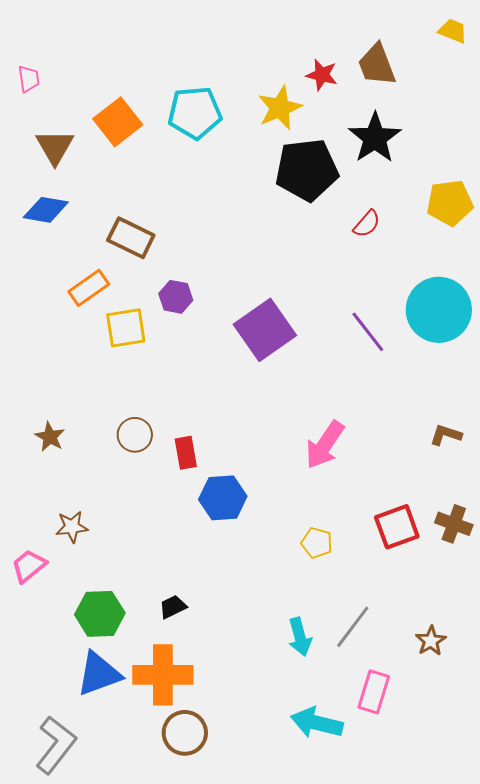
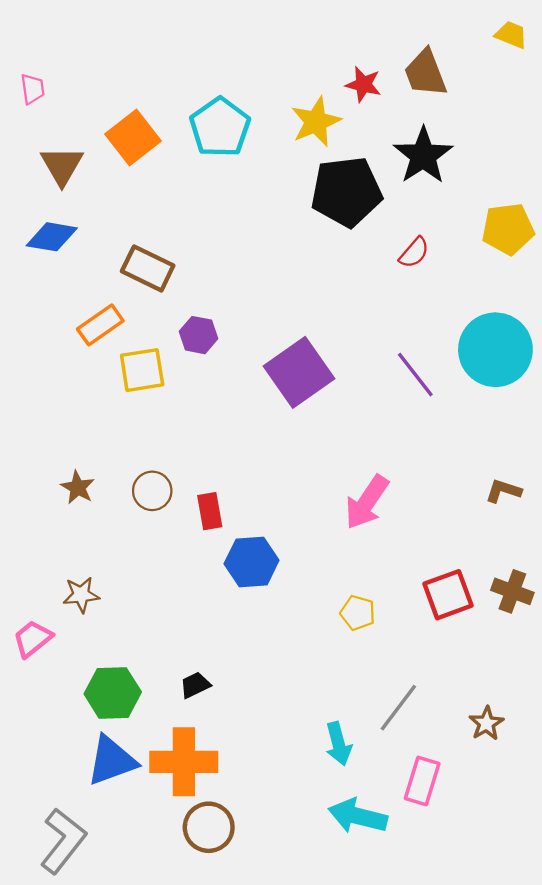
cyan pentagon: (195, 113) -> (220, 127), turned -30
brown star: (50, 437) -> (78, 487), moved
cyan arrow: (300, 637) -> (339, 744), moved

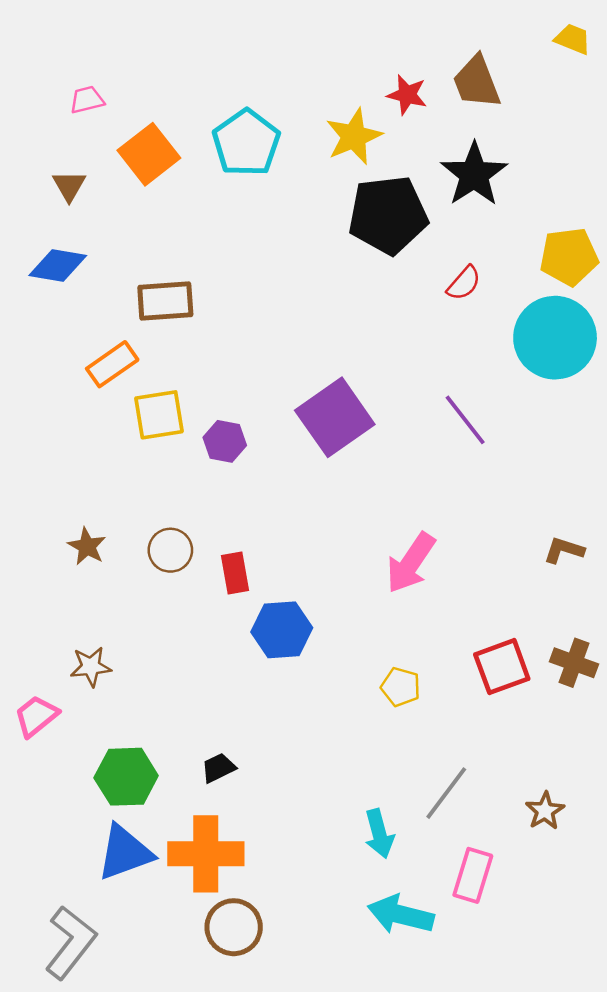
pink trapezoid: (33, 89) -> (87, 100), moved, turned -96
brown triangle: (62, 166) -> (69, 186), size x0.7
brown rectangle: (148, 268) -> (165, 301), turned -30
purple hexagon: (199, 335) -> (225, 441), moved
cyan circle: (495, 350) -> (555, 338), moved

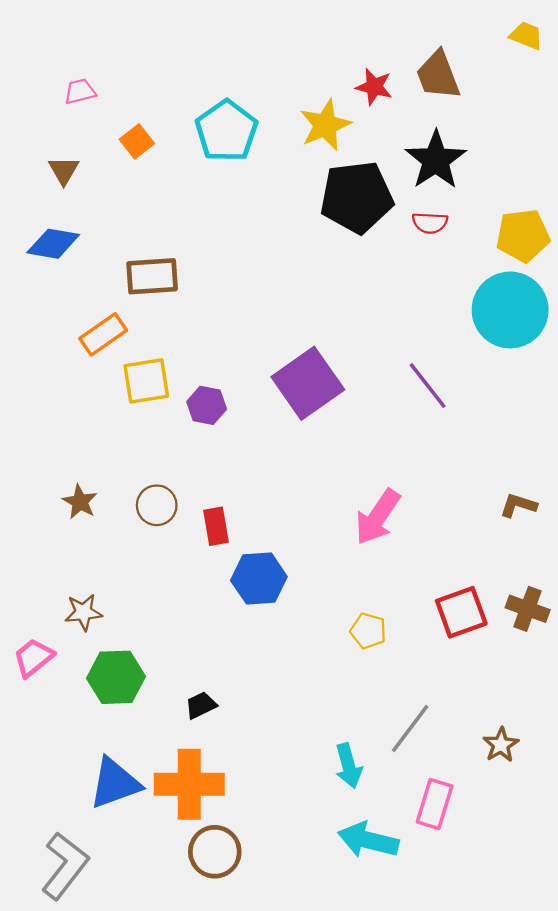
orange square: (149, 154) -> (137, 141), size x0.6
red semicircle: (464, 283) -> (430, 223), moved, turned 52
green hexagon: (126, 777) -> (116, 677), moved

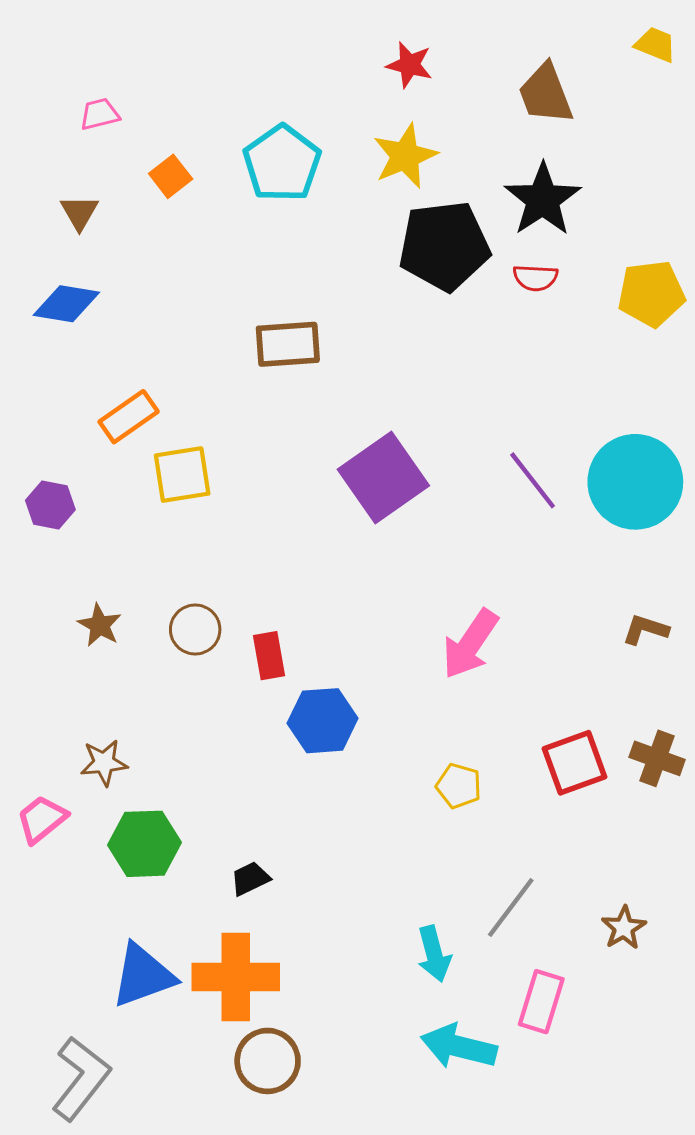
red star: (374, 87) -> (409, 65), moved
brown rectangle: (152, 276) -> (288, 344), moved
cyan circle: (510, 310) -> (635, 482), moved
purple hexagon: (207, 405) -> (50, 505), moved

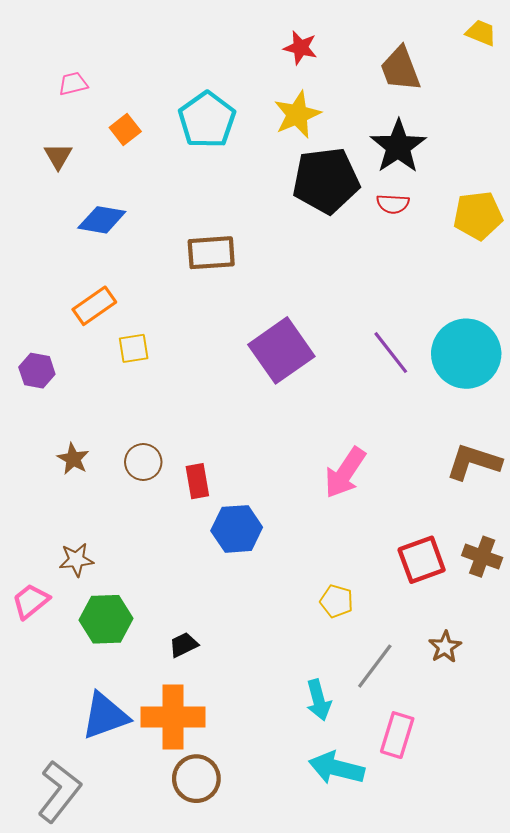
blue diamond: (66, 304) -> (102, 220), moved
yellow square: (182, 475) -> (134, 348), size x0.7
brown L-shape: (645, 630) -> (474, 462), size x1.6
yellow pentagon: (459, 786) -> (337, 601), moved
brown star: (624, 928) -> (445, 647), moved

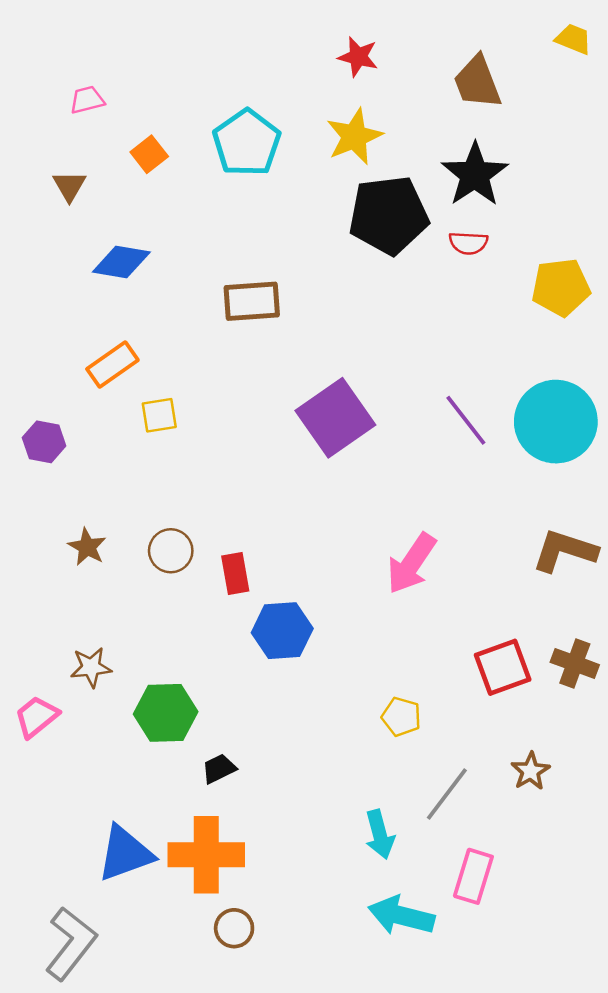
yellow pentagon: (478, 216) -> (561, 287), moved
green hexagon: (106, 619) -> (166, 713), moved
brown circle: (196, 779) -> (234, 928), size x0.7

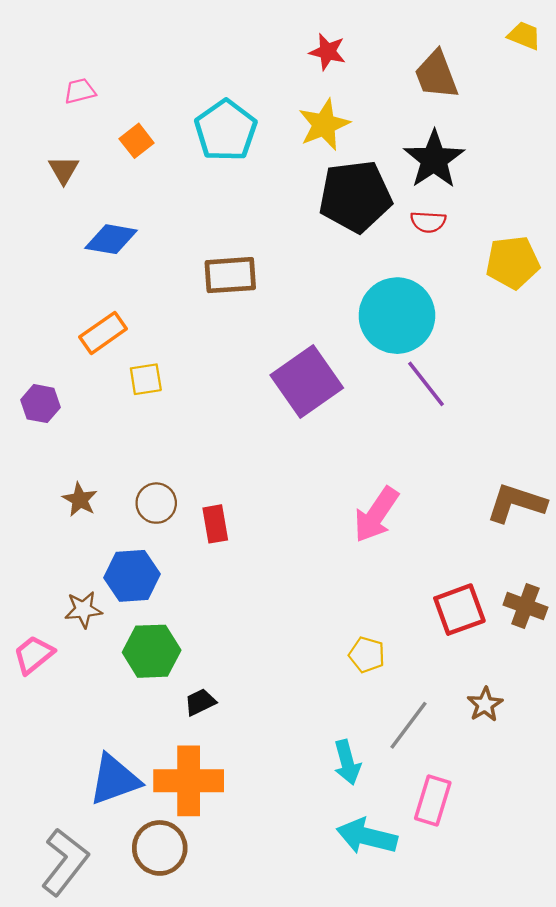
cyan circle: (556, 422) -> (397, 316), moved
blue hexagon: (282, 631) -> (132, 576), moved
brown circle: (234, 928) -> (160, 848), moved, size x1.5

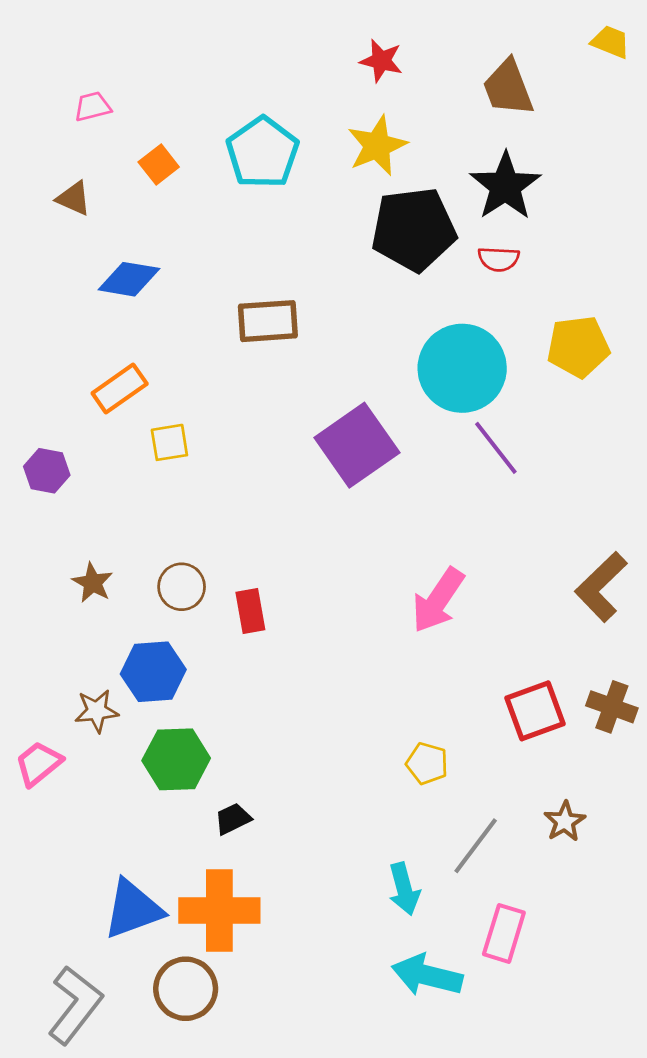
brown triangle: (64, 170) -> (74, 198), turned -36
yellow pentagon: (513, 262) -> (578, 347), moved
brown L-shape: (516, 503) -> (601, 587), turned -62

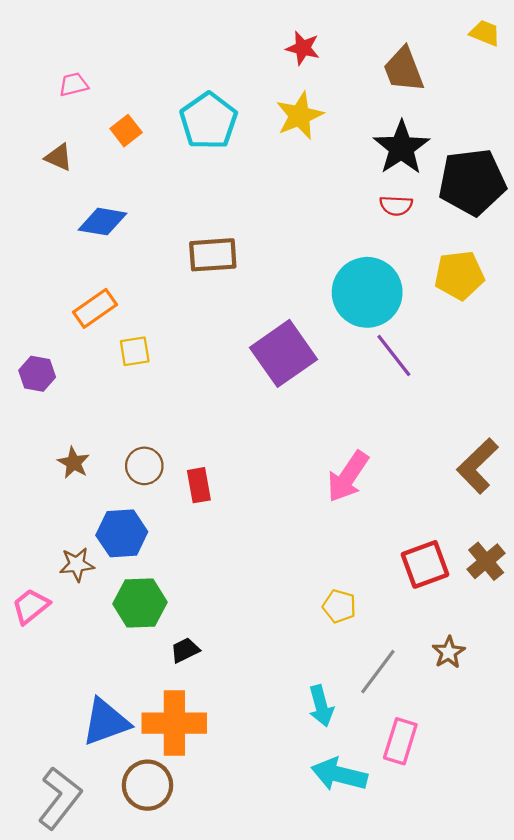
black pentagon: (414, 229) -> (472, 182), moved
brown cross: (612, 707) -> (486, 561), turned 30

